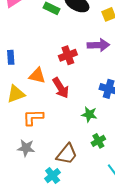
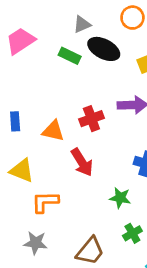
orange triangle: (37, 76) -> (53, 131), moved
yellow triangle: (16, 94) -> (22, 170), turned 42

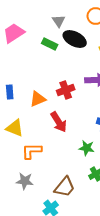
gray triangle: (82, 24) -> (59, 21), turned -40
orange triangle: (53, 131) -> (38, 99), turned -36

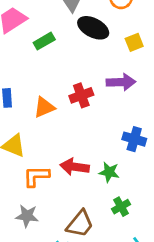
green rectangle: (50, 44) -> (44, 41), moved, turned -56
red arrow: (59, 122) -> (75, 167), moved, turned 130

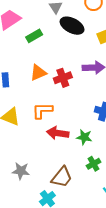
orange triangle: (44, 107) -> (38, 73), moved
orange L-shape: (36, 176) -> (42, 111), moved

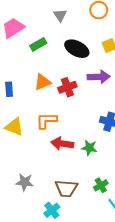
black ellipse: (72, 26) -> (77, 49), moved
green cross: (94, 164) -> (101, 185), moved
brown trapezoid: (62, 177) -> (66, 188), turned 55

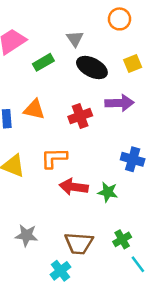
gray triangle: (60, 15) -> (75, 39), moved
orange triangle: (42, 82) -> (34, 109), moved, turned 36

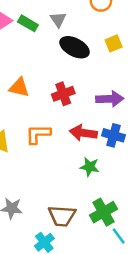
green rectangle: (43, 62) -> (28, 23), moved, turned 60
purple arrow: (119, 103) -> (110, 99), moved
red arrow: (74, 187) -> (83, 133), moved
green cross: (122, 239) -> (103, 212), size x1.5

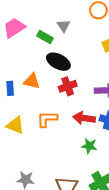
green rectangle: (28, 23) -> (45, 37), moved
black ellipse: (75, 47) -> (58, 62), moved

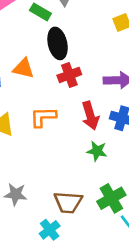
black ellipse: (58, 62) -> (58, 43), turned 50
red arrow: (84, 118) -> (90, 116), turned -115

